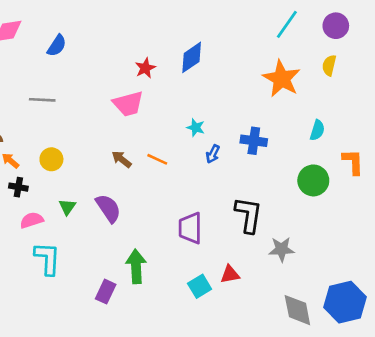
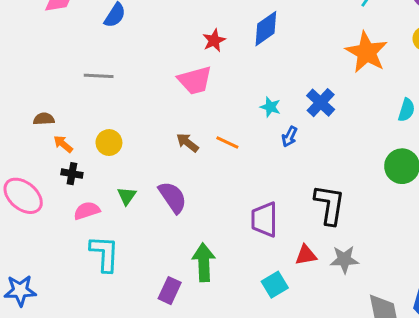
blue cross: (254, 141) -> (321, 103), moved, turned 35
gray star: (282, 249) -> (344, 259), moved
red triangle: (230, 274) -> (306, 255), moved

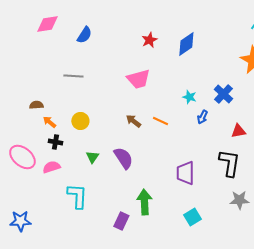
red star: (214, 40) -> (149, 40), moved
pink semicircle: (87, 211) -> (51, 167), moved
red triangle: (306, 255) -> (238, 131), moved

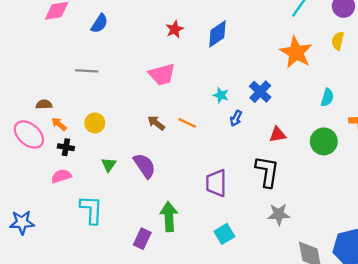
pink ellipse: (22, 157) -> (29, 135), moved
blue star: (20, 221) -> (22, 222), moved

